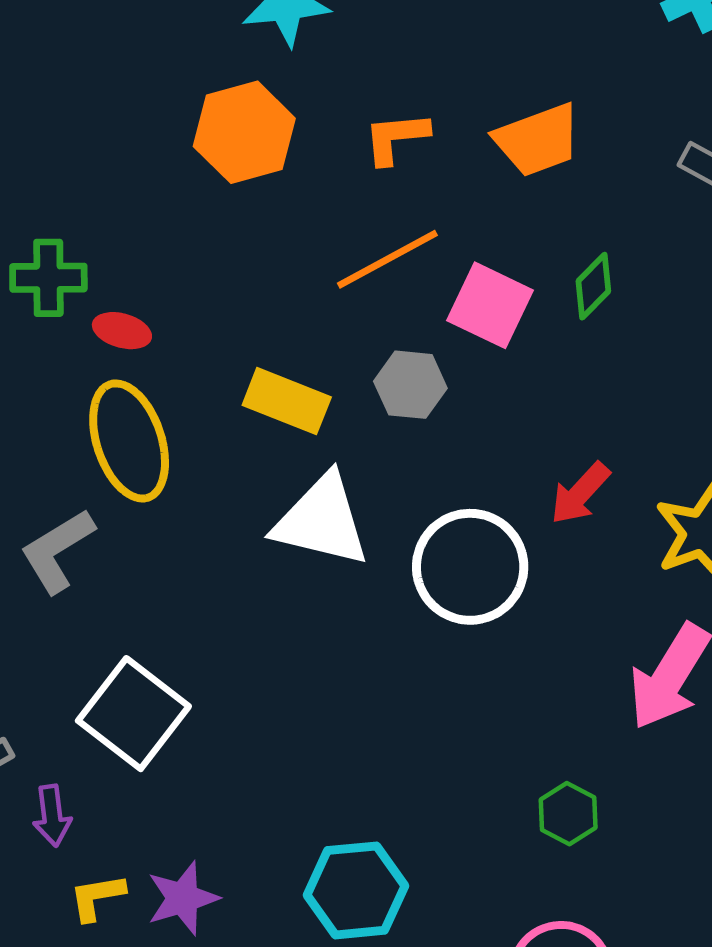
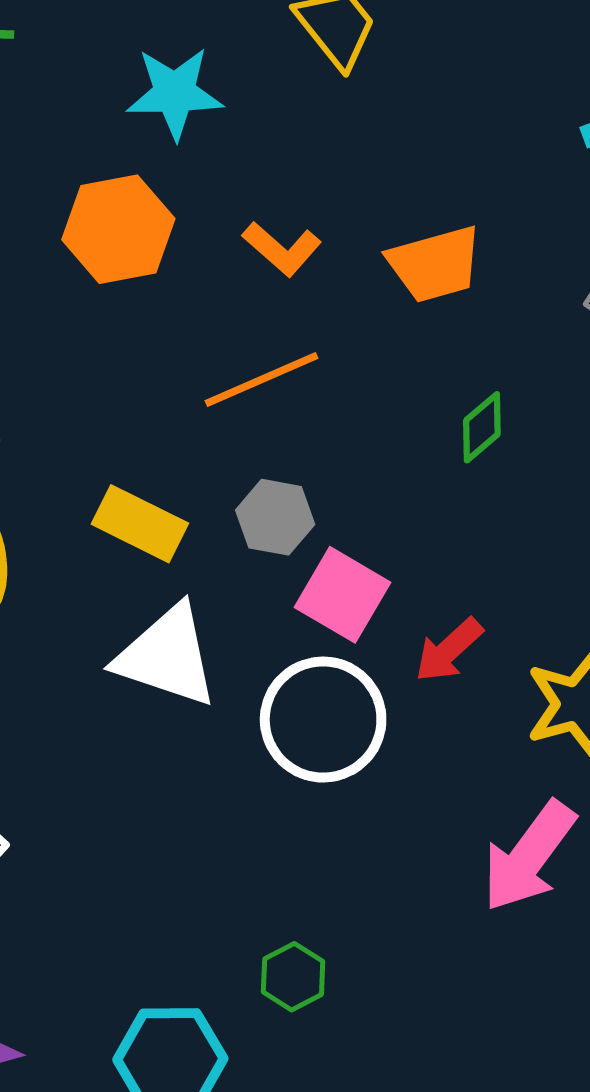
orange L-shape: (396, 138) -> (282, 249), turned -138
pink square: (490, 305) -> (343, 595), moved
green hexagon: (568, 814) -> (293, 977), moved

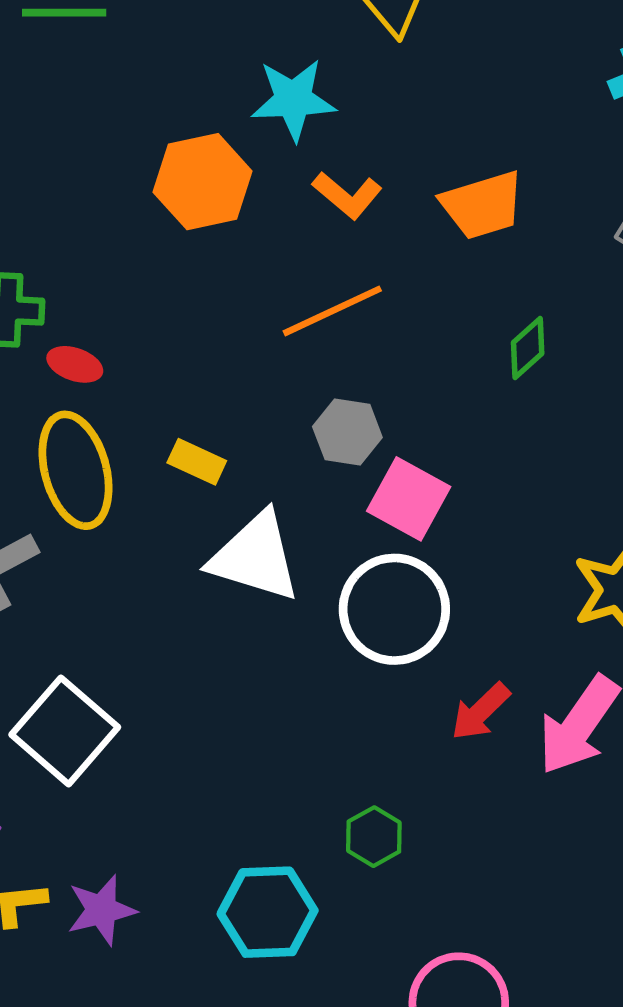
cyan star: (175, 93) -> (293, 100), moved
yellow rectangle: (140, 524) -> (197, 462), moved, size x0.7
red arrow: (449, 650) -> (480, 712), moved

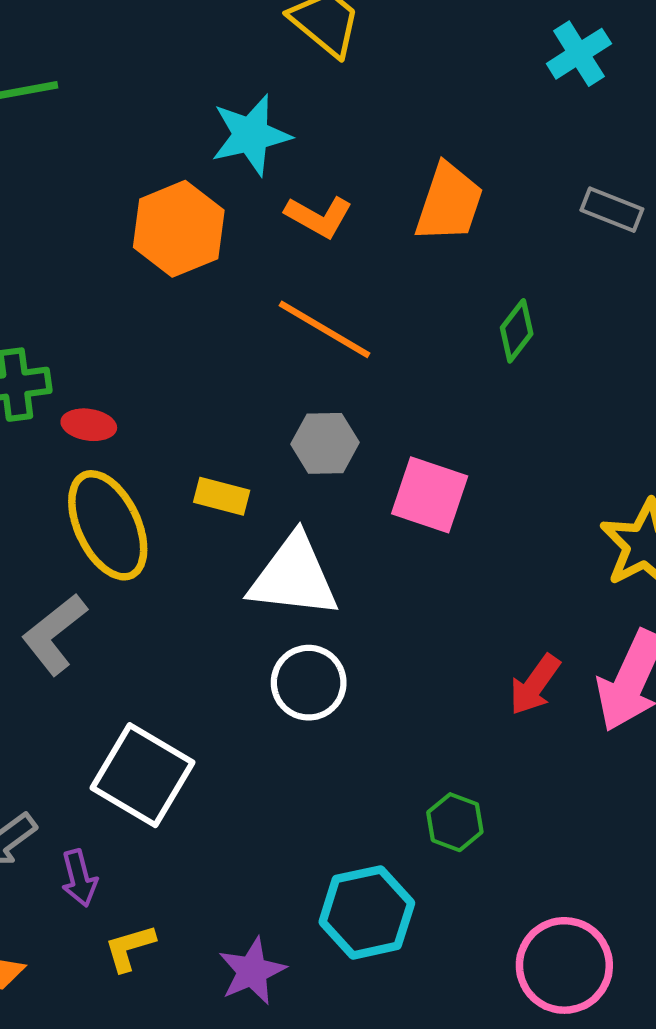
orange trapezoid: (482, 205) -> (449, 203), turned -44
orange line: (332, 311) -> (324, 329), turned 66
gray hexagon: (347, 432) -> (325, 443), moved
white circle: (394, 609) -> (309, 683), moved, size x0.7
purple star: (102, 910) -> (252, 971), moved

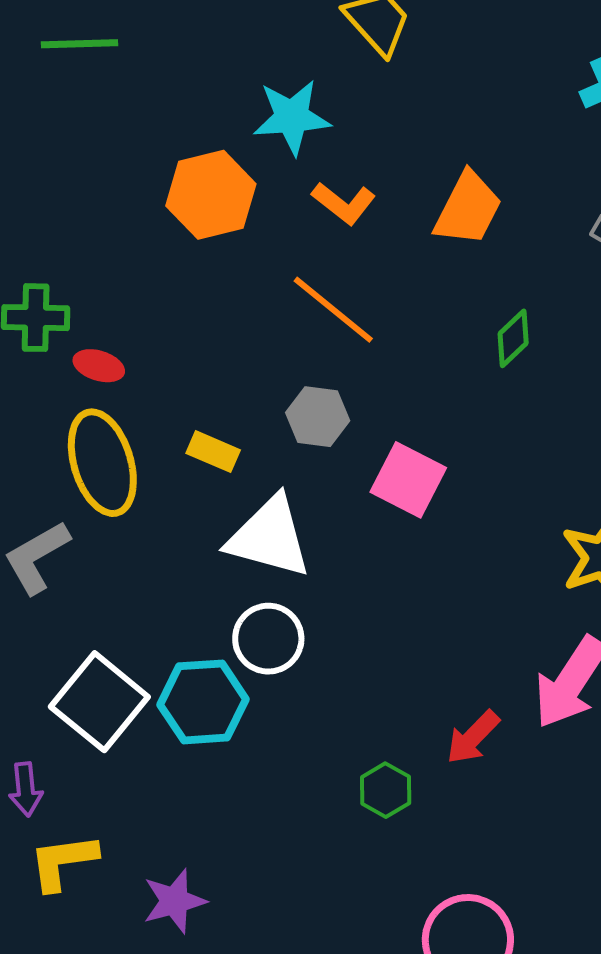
red arrow: (535, 685) -> (473, 737), moved
cyan hexagon: (367, 912) -> (203, 702), moved
yellow L-shape: (130, 948) -> (63, 862), size x1.4

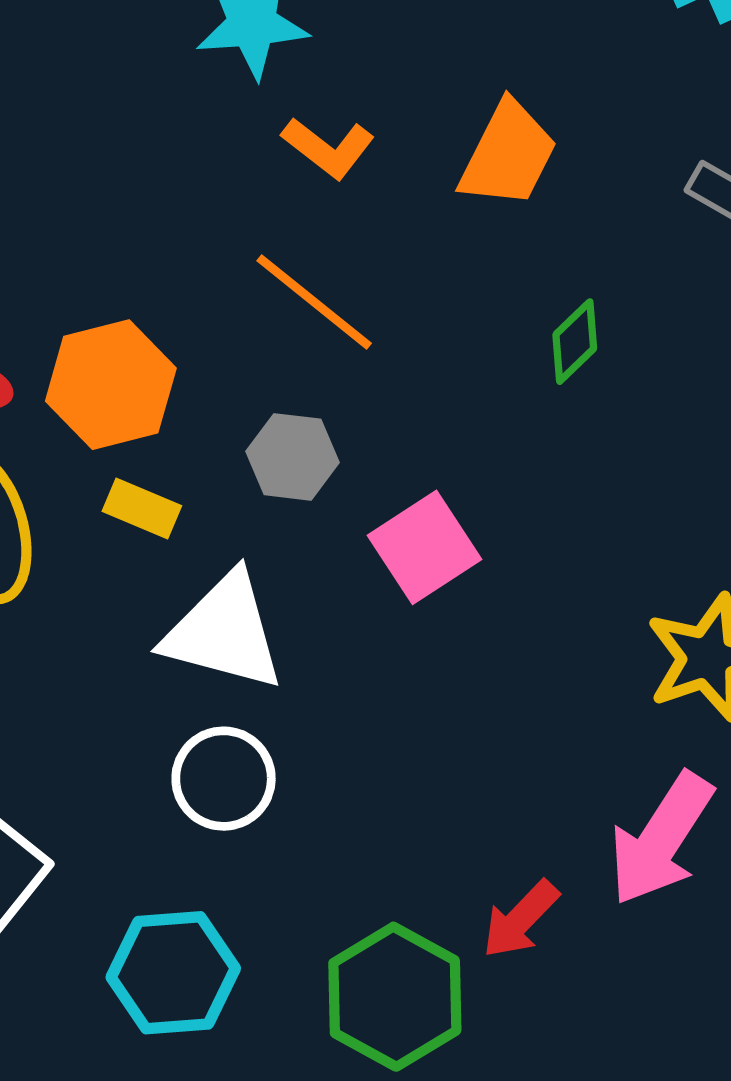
orange hexagon: (211, 195) -> (111, 385), moved
pink square: (408, 480) -> (424, 547), turned 30
cyan hexagon: (203, 702) -> (173, 973), moved
green hexagon: (386, 790) -> (395, 997), size x1.8

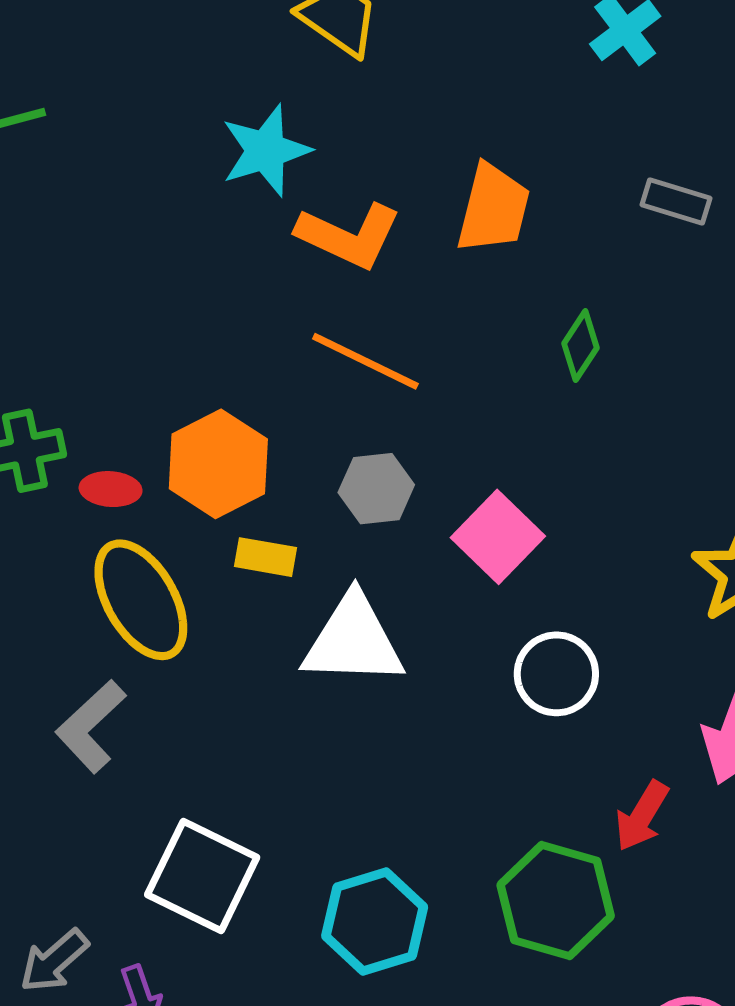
orange L-shape: (328, 148) -> (349, 236), size x1.4
white circle: (224, 779) -> (556, 674), moved

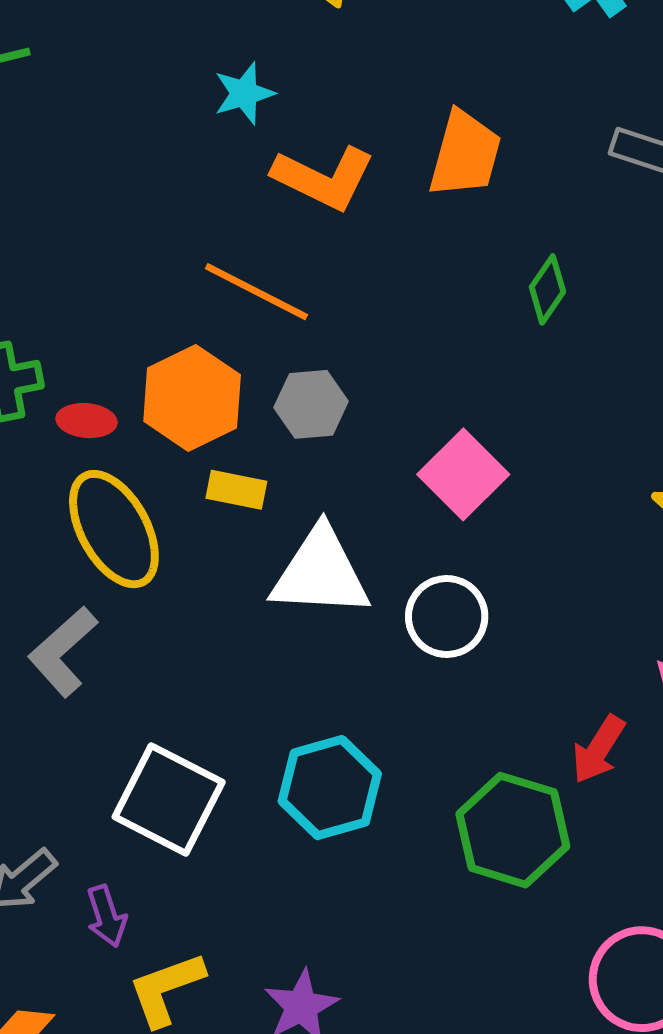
cyan star: (266, 151) -> (244, 93), size x0.7
orange line: (365, 361) -> (256, 292), moved
gray hexagon: (376, 489) -> (311, 404), moved
white circle: (556, 674) -> (447, 616), moved
cyan hexagon: (375, 922) -> (330, 788), moved

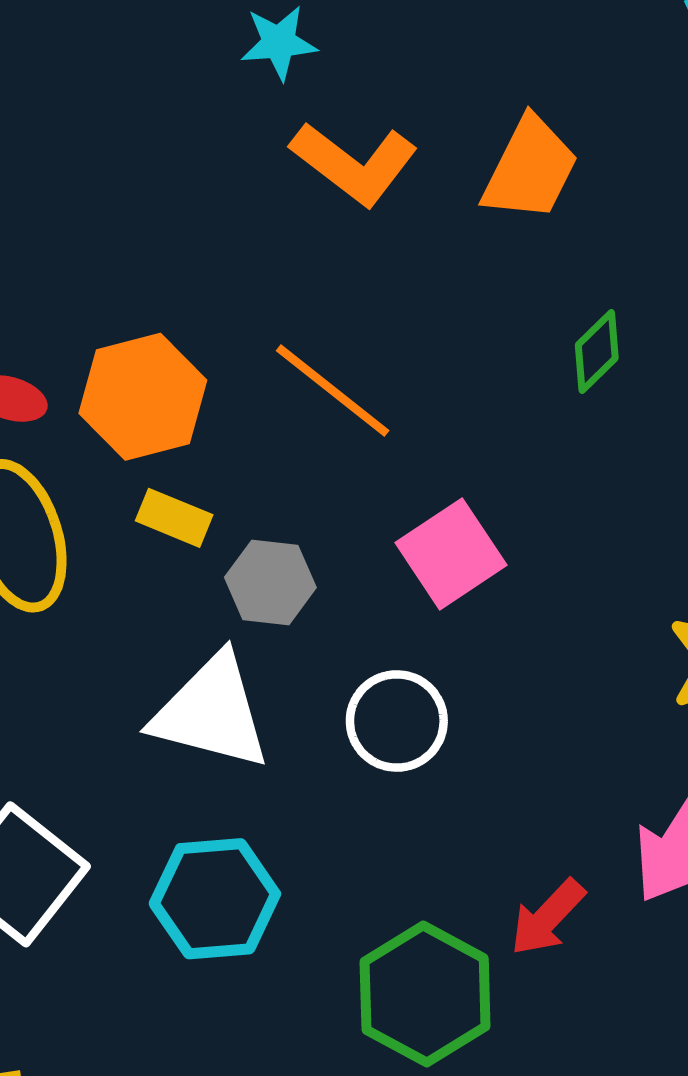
orange line: (256, 292) -> (333, 391), moved
gray hexagon: (311, 404) -> (270, 582), moved
white triangle: (320, 573) -> (211, 712), moved

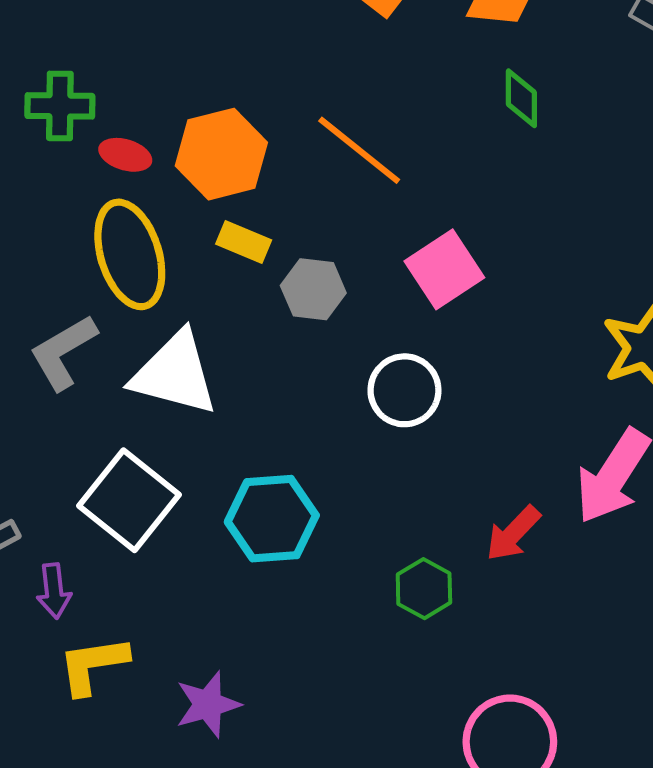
green diamond: (597, 351) -> (521, 98), moved, turned -46
white triangle: (211, 712) -> (175, 374), moved
green hexagon: (425, 994) -> (424, 589), size x0.6

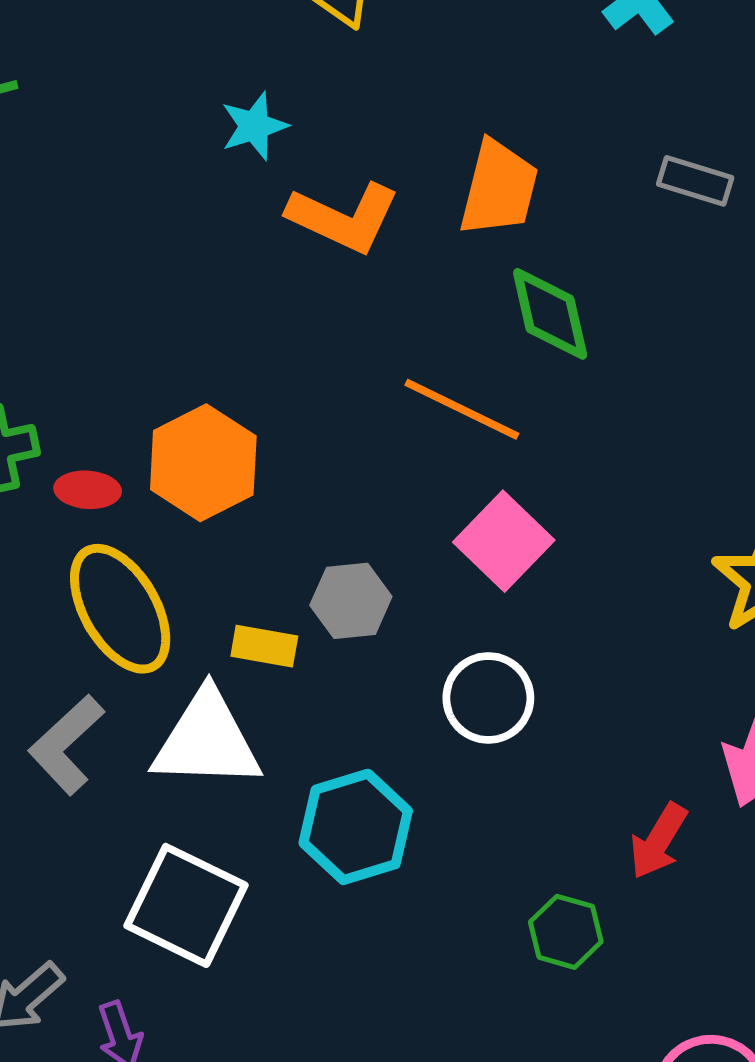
green diamond: (521, 98) -> (550, 314), size x1.4
orange line: (359, 150) -> (462, 409), moved
yellow rectangle: (244, 242) -> (264, 646), moved
cyan hexagon: (272, 519) -> (356, 827), moved

